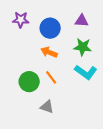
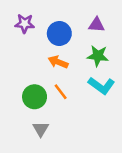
gray triangle: (47, 107) -> (41, 129), moved, turned 40

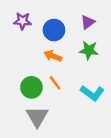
purple triangle: (97, 25) -> (88, 22), turned -40
cyan L-shape: (101, 86) -> (92, 93), moved
gray triangle: (41, 129) -> (37, 117), size x1.5

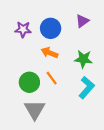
purple star: (22, 21) -> (23, 29), moved
green star: (89, 50) -> (83, 59), moved
cyan L-shape: (92, 93) -> (87, 88), turned -85

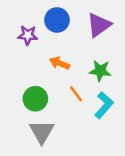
purple triangle: (82, 21) -> (99, 25), size x1.5
blue circle: (51, 28) -> (57, 20), moved
orange line: (52, 78) -> (76, 94), moved

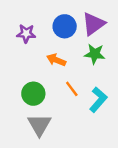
blue circle: (57, 20) -> (65, 26), moved
green star: (100, 71) -> (95, 54), moved

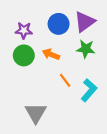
green circle: (33, 94) -> (24, 55), moved

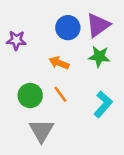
purple star: (24, 30) -> (16, 40), moved
green circle: (24, 55) -> (30, 96), moved
orange line: (65, 80) -> (60, 94), moved

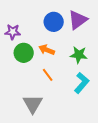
green star: (99, 57) -> (79, 55), moved
green circle: (30, 96) -> (24, 53), moved

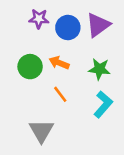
purple star: (13, 32) -> (39, 19), moved

